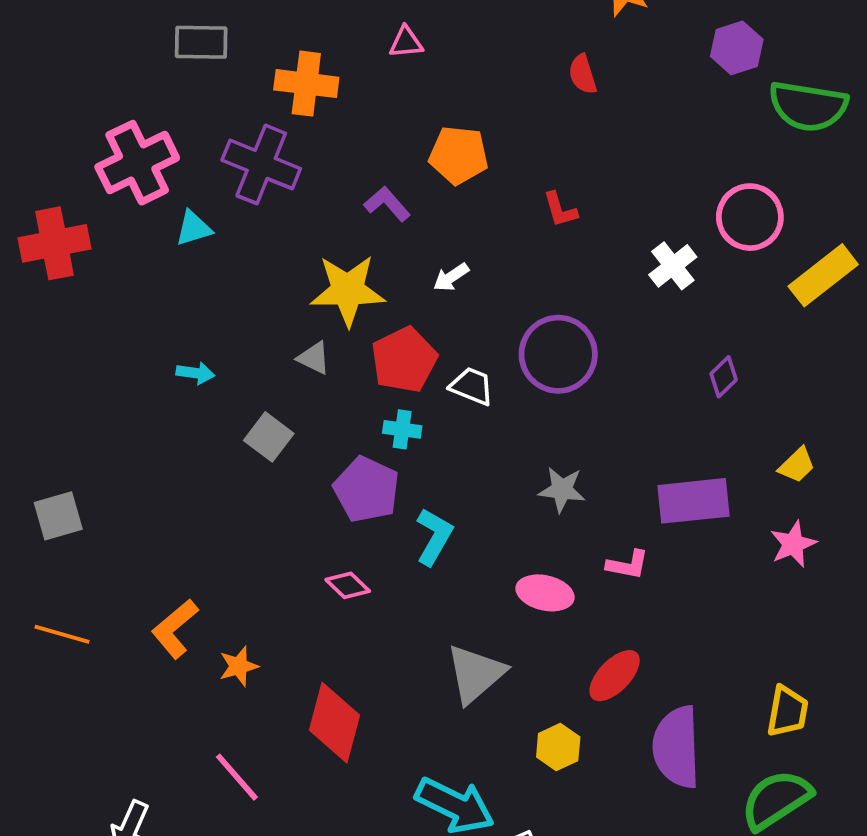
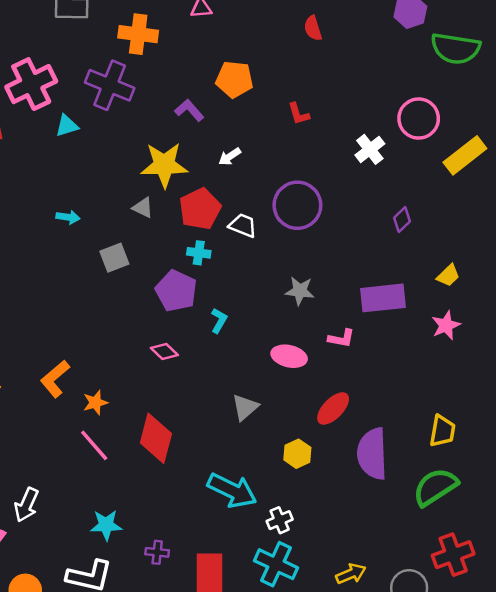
gray square: (269, 437) -> (114, 258), turned 32
cyan L-shape: (434, 537) -> (219, 321), size x0.7
gray triangle: (475, 674) -> (245, 407), size x0.7
pink line: (237, 777) -> (94, 445), moved

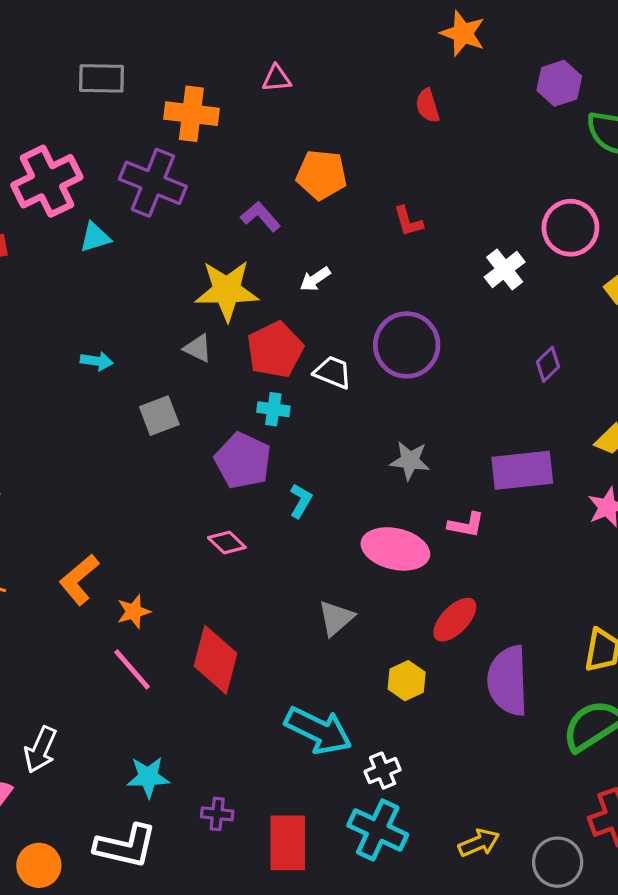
pink ellipse: (289, 356) -> (395, 549), size x1.4

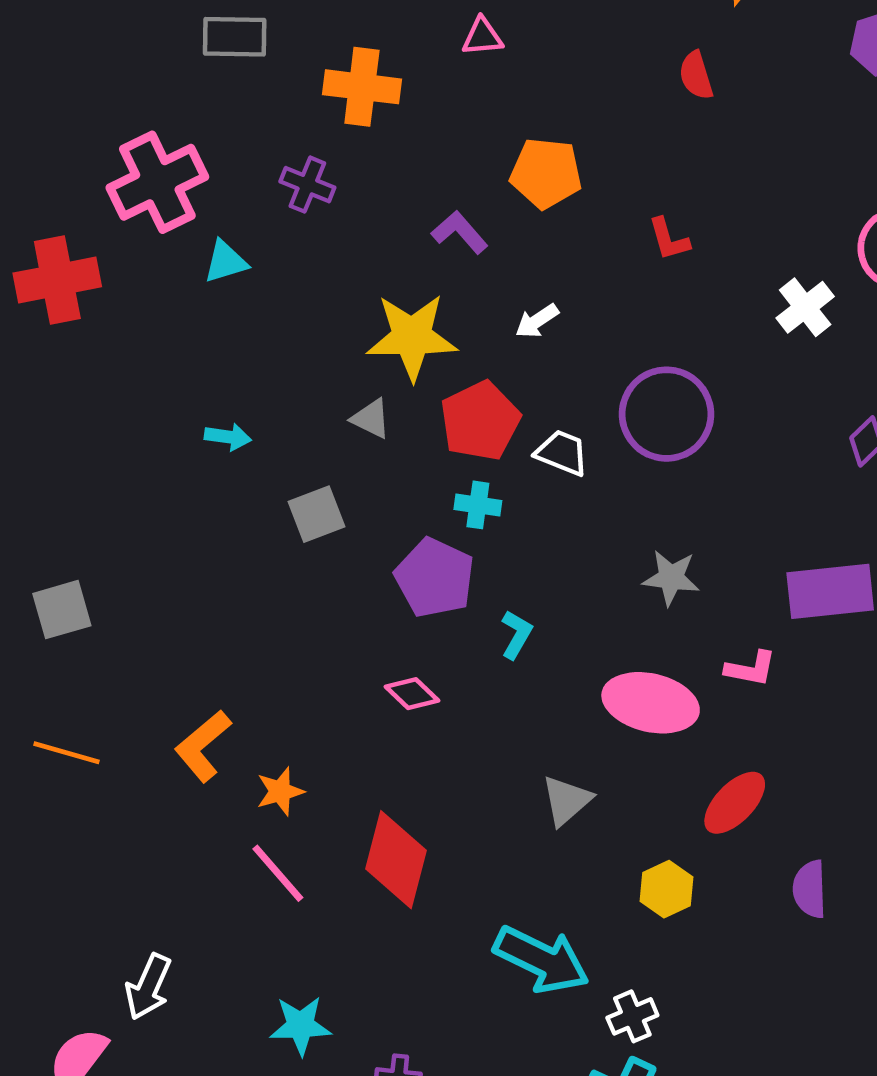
purple cross: (153, 183) -> (307, 185), size x0.6
purple semicircle: (508, 681) -> (810, 889), size x0.6

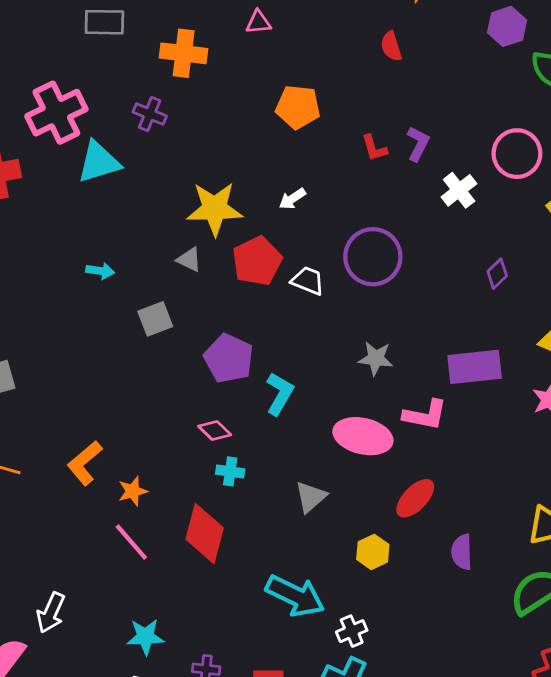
purple L-shape: (460, 232) -> (418, 144), moved, turned 68
cyan triangle: (226, 262) -> (99, 162), size x1.6
cyan cross: (478, 505) -> (230, 471), moved
cyan L-shape: (516, 635) -> (280, 394), size x1.4
pink L-shape: (751, 669) -> (425, 415), size x1.4

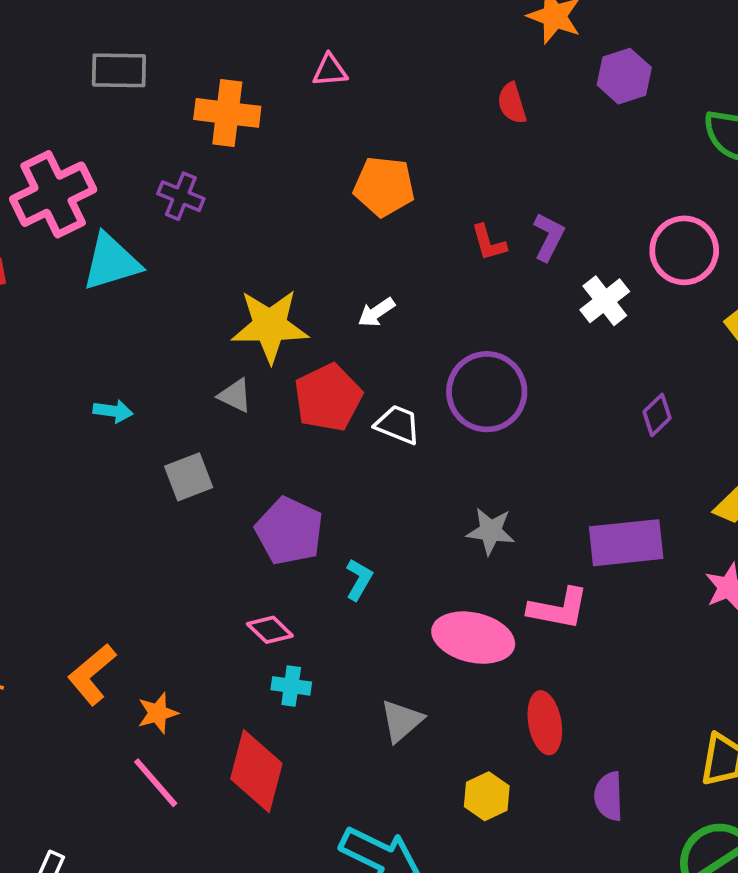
purple hexagon: (507, 26) -> (624, 76), moved
cyan L-shape: (280, 394) -> (359, 579), size x0.7
red ellipse: (415, 498) -> (545, 723), turned -54

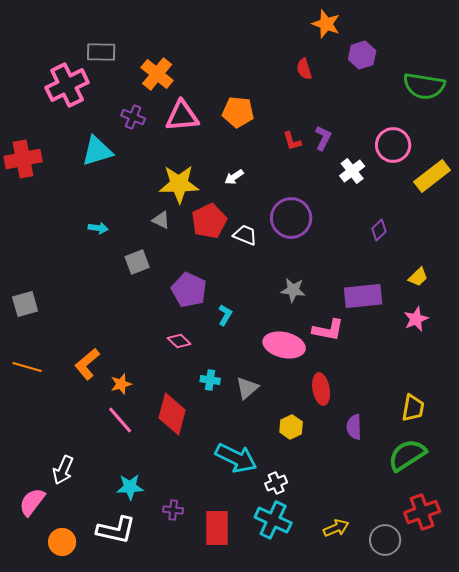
pink triangle: (330, 70) -> (182, 116), moved, size x1.8
orange cross: (227, 113) -> (157, 74), turned 32
pink cross: (53, 194) -> (67, 85), moved
cyan cross: (291, 686) -> (210, 380), moved

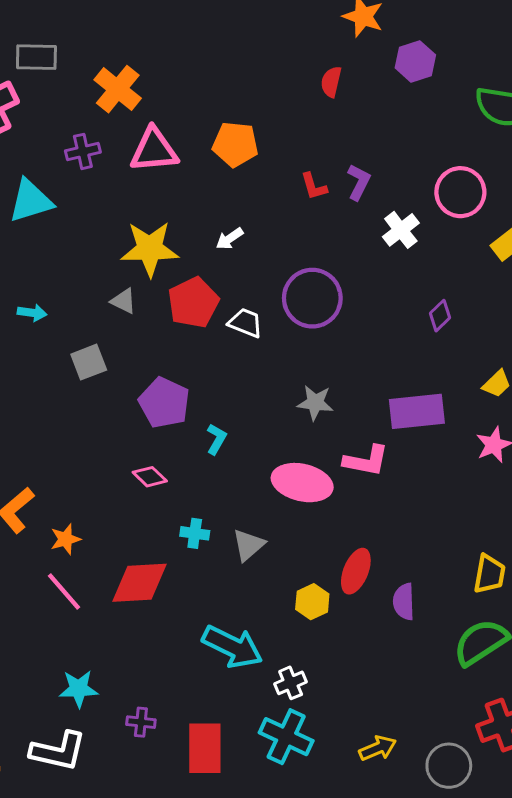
red semicircle: (304, 69) -> (331, 82), turned 30
purple cross: (133, 117) -> (83, 151), turned -35
red ellipse: (321, 389) -> (356, 571), moved, turned 32
red diamond: (172, 414) -> (140, 583), turned 72

